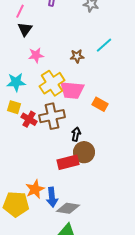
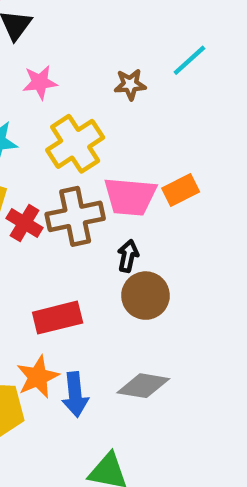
pink trapezoid: (72, 90) -> (130, 197), moved
orange rectangle: (100, 104) -> (181, 190), turned -56
red rectangle: (68, 162) -> (58, 318), moved
gray diamond: (68, 208) -> (143, 386), moved

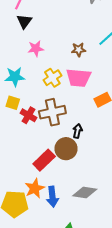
yellow cross: (75, 144) -> (52, 78), size x0.7
pink trapezoid: (130, 197) -> (79, 78), moved
brown circle: (145, 296) -> (66, 149), moved
red rectangle: (58, 318) -> (44, 160), turned -30

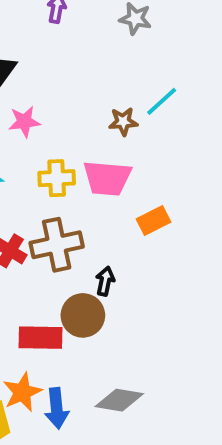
brown star: (79, 50) -> (123, 122), moved
yellow cross: (52, 78) -> (57, 178), turned 30
red rectangle: (44, 160) -> (40, 338), turned 45

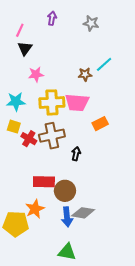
yellow cross: (57, 178) -> (52, 102), size x1.4
brown circle: (83, 315) -> (65, 191), moved
blue arrow: (57, 408) -> (67, 217), moved

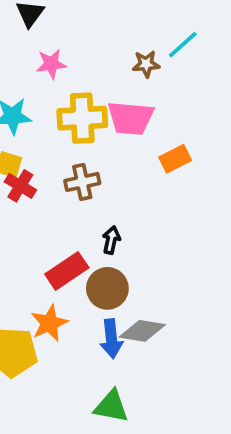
brown cross: (52, 136) -> (82, 182), size x0.7
red cross: (29, 139) -> (20, 186), moved
black arrow: (76, 154) -> (111, 240), moved
red rectangle: (44, 182) -> (67, 271), turned -35

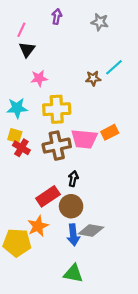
pink trapezoid: (131, 118) -> (84, 139), moved
brown cross: (82, 182) -> (57, 146), size x1.4

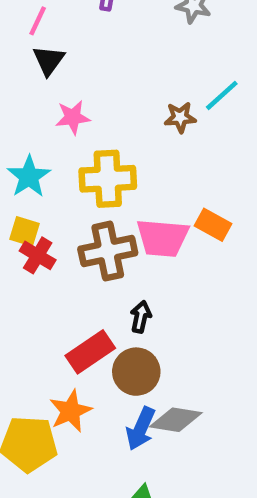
cyan star: (17, 108) -> (29, 177), turned -30
orange rectangle: (110, 132) -> (213, 225), turned 56
blue arrow: (73, 235) -> (141, 429), turned 30

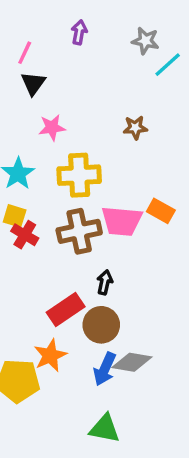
cyan line: (222, 95) -> (168, 65), moved

